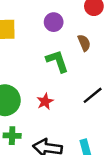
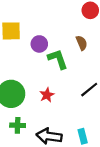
purple circle: (54, 22) -> (39, 44), moved

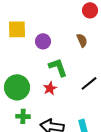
green L-shape: (58, 59) -> (58, 67), moved

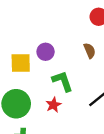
yellow square: (17, 29) -> (21, 63), moved

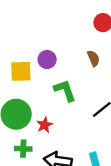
red star: (53, 105) -> (45, 125), moved

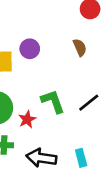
green L-shape: (65, 90) -> (53, 101), moved

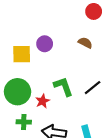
brown semicircle: (80, 47) -> (85, 43), turned -40

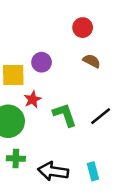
red circle: (94, 11) -> (83, 28), moved
red star: (43, 101) -> (33, 99), moved

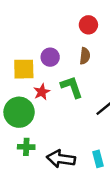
brown semicircle: (92, 61) -> (85, 56), moved, turned 70
green L-shape: (65, 115) -> (72, 87), moved

